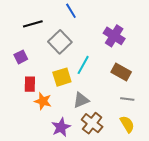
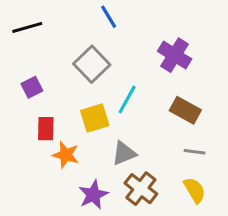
black line: (33, 24) -> (27, 27), moved

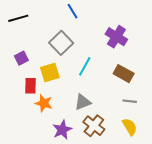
yellow square: (95, 118) -> (50, 73), moved

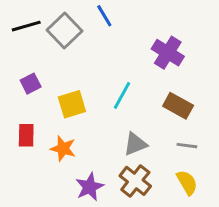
gray square: (61, 43) -> (65, 30), moved
red rectangle: (30, 86) -> (26, 135), moved
gray triangle: (83, 102) -> (135, 144), moved

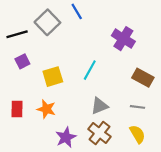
black line: (26, 26) -> (17, 34), moved
brown rectangle: (178, 106) -> (143, 78), moved
red rectangle: (26, 135) -> (17, 109), moved

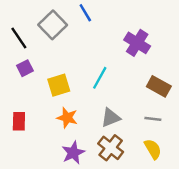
black line: (17, 34) -> (19, 38), turned 72
orange star: (46, 109) -> (67, 118), moved

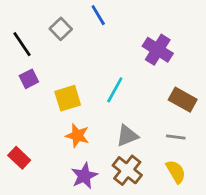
gray square: (53, 25) -> (61, 29), size x0.7
red rectangle: (19, 121) -> (19, 158), moved, turned -48

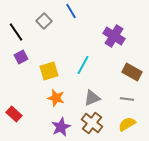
yellow semicircle: (176, 172) -> (127, 124), turned -90

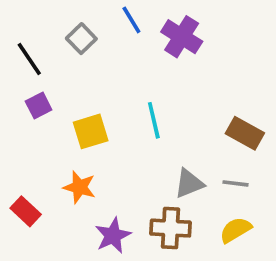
purple cross: (114, 36) -> (182, 37), moved
cyan line: (83, 65) -> (154, 120), turned -42
orange star: (56, 98) -> (79, 187), moved
gray triangle: (92, 98) -> (189, 183), moved
brown cross: (92, 123) -> (171, 228), turned -35

